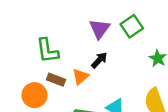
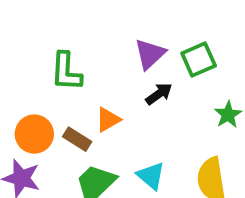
black arrow: (99, 60) -> (159, 94), moved
brown rectangle: (56, 80) -> (77, 139), moved

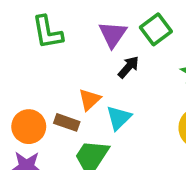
green L-shape: (66, 72) -> (47, 32), moved
cyan triangle: (151, 176) -> (119, 118), moved, turned 48

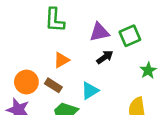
purple triangle: (113, 34) -> (99, 32), turned 30
orange triangle: (90, 100) -> (61, 60), moved

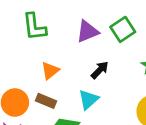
black arrow: (105, 57) -> (100, 70), moved

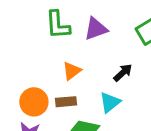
purple triangle: (87, 31) -> (96, 29), moved
brown rectangle: (46, 101) -> (66, 102), turned -30

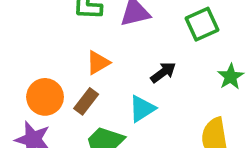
brown rectangle: (66, 102) -> (86, 101), turned -54

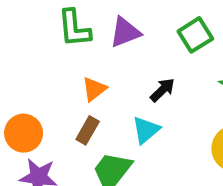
orange circle: (45, 97) -> (24, 133), moved

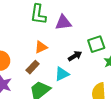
green square: (195, 35) -> (96, 44), moved

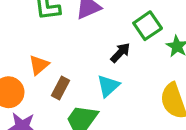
orange triangle: (41, 47) -> (39, 65), moved

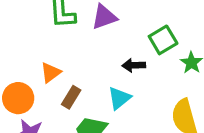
black arrow: (120, 53) -> (134, 65), turned -140

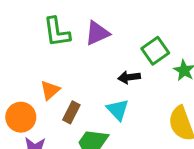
cyan triangle: (119, 98) -> (118, 110), turned -30

